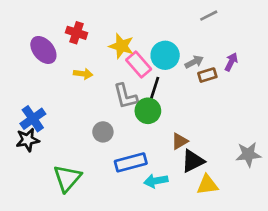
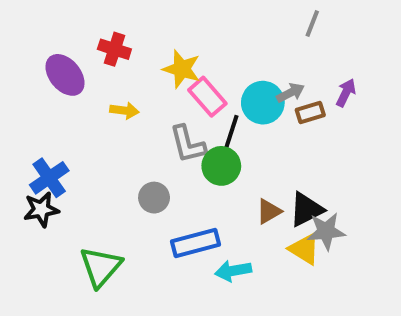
gray line: (209, 16) -> (312, 23), turned -42
cyan circle: (165, 55) -> (263, 103), moved
gray star: (248, 154) -> (326, 231), moved
black triangle: (193, 161) -> (306, 209), moved
yellow triangle: (207, 185) -> (304, 249), moved, turned 40

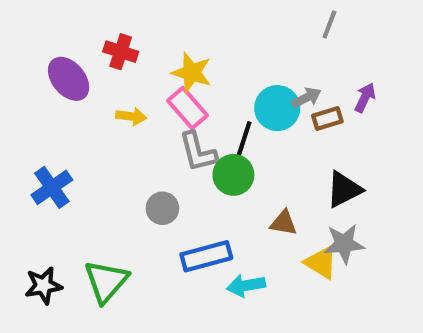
pink rectangle: (207, 97) -> (187, 108), moved
black star: (41, 209) -> (43, 285), moved
black triangle: (306, 209) -> (344, 189), moved
brown triangle: (269, 211) -> (284, 223), turned 40

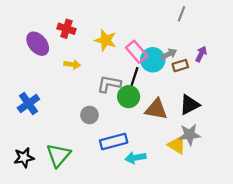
pink rectangle: (187, 108) -> (137, 52), moved
gray L-shape: (198, 152) -> (109, 84), turned 115
brown triangle: (284, 223) -> (156, 109), moved, size x1.5

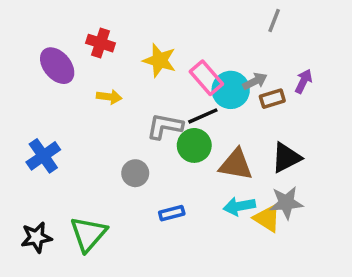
black line: (134, 77) -> (203, 116), turned 48
blue rectangle: (114, 141) -> (172, 213), size x0.6
cyan arrow: (135, 158) -> (239, 206), moved

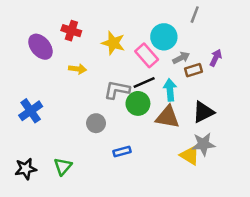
cyan circle: (231, 90) -> (164, 37), moved
cyan arrow: (239, 206) -> (170, 90), moved, turned 95
green triangle: (88, 234) -> (63, 166), size x0.7

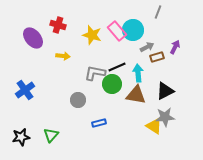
pink rectangle: (147, 55) -> (117, 31), moved

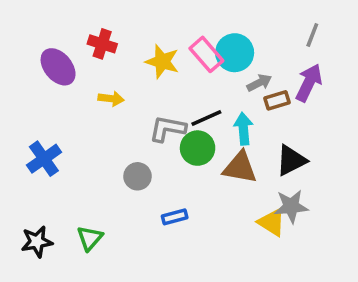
gray line: (158, 12) -> (312, 35), moved
purple arrow: (175, 47) -> (309, 83), size x1.5

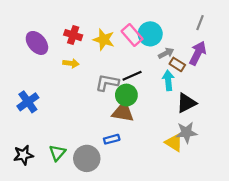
red cross: (102, 44) -> (73, 35), moved
brown rectangle: (277, 100) -> (177, 64), turned 49
cyan arrow: (243, 129) -> (168, 80), moved
brown triangle: (240, 167) -> (123, 112), moved
gray circle: (138, 176) -> (87, 158), moved, size x1.5

